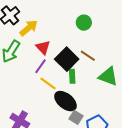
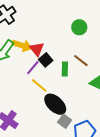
yellow arrow: (29, 28) -> (22, 45), moved, turned 54
black square: (67, 59) -> (46, 60), moved, size x0.6
green rectangle: (72, 76) -> (65, 69), moved

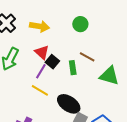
yellow arrow: (22, 45) -> (39, 26), moved
yellow line: (39, 85) -> (40, 90), moved

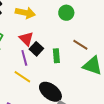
brown line: (87, 57) -> (80, 45), moved
purple line: (41, 71) -> (24, 58), turned -49

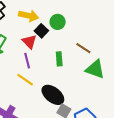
green circle: (66, 13) -> (58, 22), moved
black square: (36, 49) -> (41, 31), moved

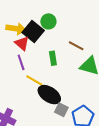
yellow arrow: (29, 16) -> (16, 29), moved
black square: (41, 31) -> (33, 32), size x1.5
yellow line: (25, 80) -> (34, 81), moved

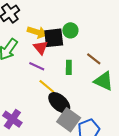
black square: (33, 32) -> (54, 38), turned 35
purple line: (21, 62) -> (37, 66), turned -56
gray square: (61, 110) -> (69, 120), size x1.6

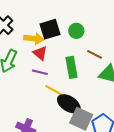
green circle: (70, 30) -> (76, 31), moved
black square: (54, 38) -> (50, 29), moved
green rectangle: (69, 67) -> (72, 67), size x1.5

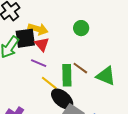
black square: (50, 29) -> (25, 38), moved
brown line: (94, 54) -> (80, 68), moved
green rectangle: (72, 67) -> (67, 75), moved

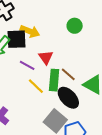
green circle: (81, 28) -> (75, 26), moved
red triangle: (42, 44) -> (46, 57), moved
black ellipse: (62, 99) -> (68, 98), moved

